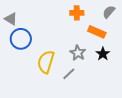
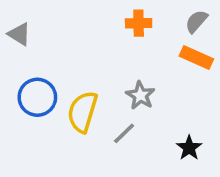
orange rectangle: (97, 32) -> (196, 58), moved
blue circle: (21, 39) -> (37, 97), moved
black star: (103, 54) -> (189, 148), moved

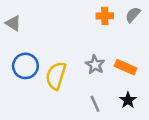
orange cross: (139, 23) -> (105, 16), moved
orange rectangle: (196, 58) -> (126, 67), moved
gray line: (124, 133) -> (95, 104), moved, turned -70

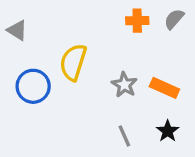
yellow semicircle: (56, 76) -> (73, 62), moved

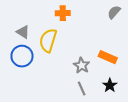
orange cross: (137, 21) -> (63, 13), moved
gray triangle: (17, 30) -> (23, 32), moved
gray star: (124, 85) -> (82, 65), moved

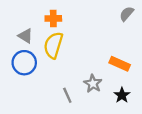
orange cross: (63, 13) -> (53, 18), moved
gray star: (82, 65) -> (93, 84), moved
gray line: (82, 88) -> (67, 95), moved

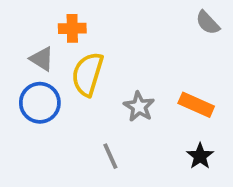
gray semicircle: (127, 14) -> (208, 23), turned -84
orange cross: (53, 18) -> (72, 28), moved
gray star: (93, 84) -> (139, 107), moved

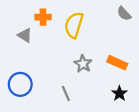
yellow semicircle: (88, 74) -> (74, 25), moved
blue circle: (40, 103) -> (20, 84), moved

